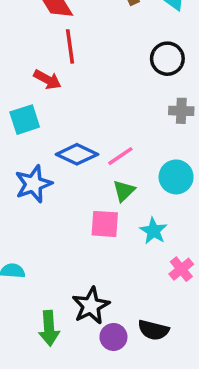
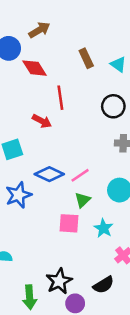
red line: (70, 46) -> (60, 98), moved
red arrow: (47, 80) -> (42, 121), moved
black semicircle: (153, 330) -> (103, 285), moved, turned -45

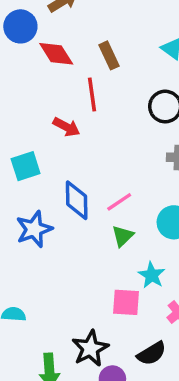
brown rectangle: (86, 58) -> (109, 55), moved
blue diamond: (49, 174) -> (77, 200), turned 64
pink square: (69, 223) -> (126, 302), moved

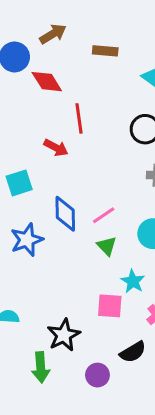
brown rectangle: (109, 55) -> (105, 51), moved, turned -60
green triangle: (123, 236) -> (107, 246), turned -30
black star: (90, 348) -> (64, 335), moved

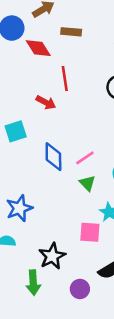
brown rectangle: (105, 51) -> (71, 32), moved
blue star: (27, 240) -> (19, 208), moved

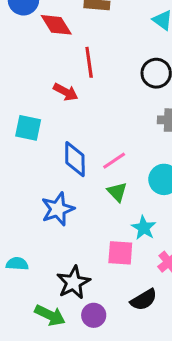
cyan square: (16, 131) -> (28, 128), turned 30
blue star: (19, 208) -> (58, 209), moved
green arrow: (33, 283) -> (50, 315), turned -60
purple circle: (80, 289) -> (94, 315), moved

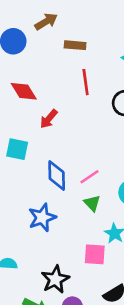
red diamond: (56, 25) -> (24, 91), moved
red line: (89, 62) -> (86, 82), moved
red arrow: (66, 92) -> (49, 119), turned 102

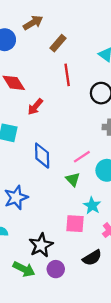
brown rectangle: (75, 45) -> (58, 43), turned -54
pink line: (90, 177) -> (82, 157), moved
blue star: (42, 218) -> (16, 198), moved

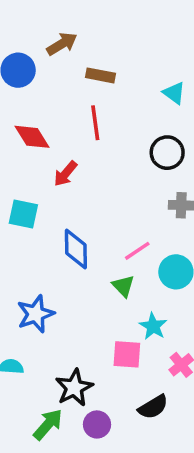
brown rectangle: (58, 43) -> (101, 75), turned 60
red line: (67, 75) -> (95, 123), moved
green arrow: (24, 269) -> (48, 424), turned -75

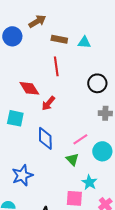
cyan triangle: (174, 93) -> (84, 42), moved, turned -32
red diamond: (32, 137) -> (29, 88), moved
red arrow: (65, 174) -> (48, 103), moved

